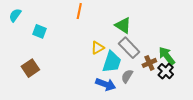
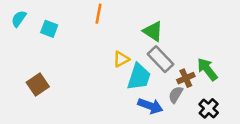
cyan square: (40, 31) -> (49, 29), moved
black cross: (166, 71) -> (209, 108), moved
gray semicircle: (127, 76) -> (176, 95), moved
blue arrow: (106, 84) -> (150, 106), moved

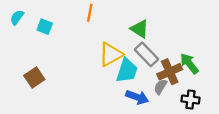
yellow triangle: (121, 59) -> (111, 54), size x1.6
brown cross: (186, 78) -> (170, 72), size x1.5
black cross: (209, 108) -> (190, 99), turned -36

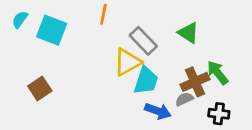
cyan square: (45, 27) -> (52, 30), size x1.6
green triangle: (140, 29) -> (188, 33), moved
gray rectangle: (147, 54) -> (143, 41), moved
gray semicircle: (160, 87) -> (184, 99), turned 35

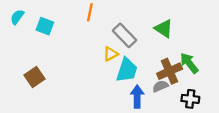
cyan square: (52, 30) -> (45, 26), size x0.7
yellow triangle: (127, 62) -> (111, 54), size x0.6
blue arrow: (158, 111) -> (137, 97), turned -110

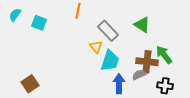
yellow triangle: (111, 54) -> (96, 47), turned -40
brown cross: (170, 71) -> (147, 62), turned 30
brown square: (34, 77) -> (30, 84), moved

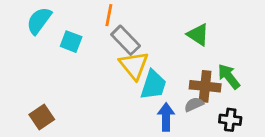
cyan semicircle: (15, 15) -> (39, 21), moved, size x1.5
cyan square: (39, 23) -> (71, 42), moved
gray rectangle: (108, 31) -> (126, 40), moved
yellow triangle: (96, 47) -> (134, 65), size x1.6

